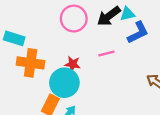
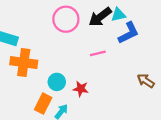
red star: (73, 64) -> (81, 89), moved
cyan circle: (64, 83) -> (57, 82), size x0.6

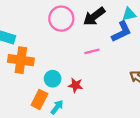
cyan triangle: (118, 15) -> (129, 14), moved

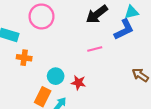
pink circle: (61, 19) -> (42, 16), moved
orange cross: (21, 60) -> (24, 58), size x0.6

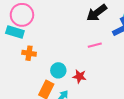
pink circle: (42, 16) -> (22, 15), moved

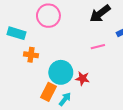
pink circle: (22, 15) -> (48, 16), moved
cyan circle: (58, 70) -> (61, 72), size x1.5

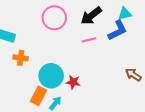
pink circle: (48, 16) -> (54, 18), moved
pink line: (98, 47) -> (89, 40), moved

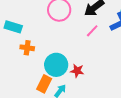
pink line: (89, 40) -> (92, 31), turned -32

